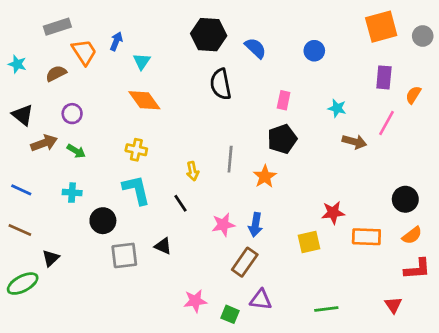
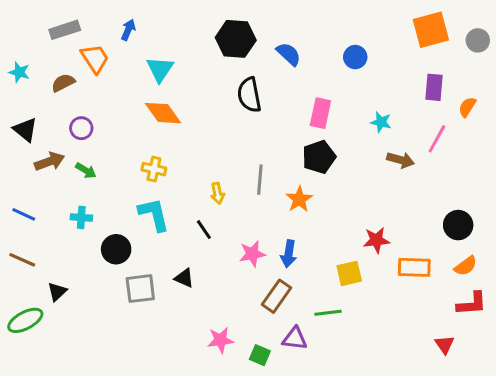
blue arrow: (116, 41) -> (128, 30), moved
cyan triangle: (142, 61) -> (160, 69), size x1.4
pink rectangle: (284, 100) -> (320, 113), size x1.4
green line: (326, 309) -> (328, 313), moved

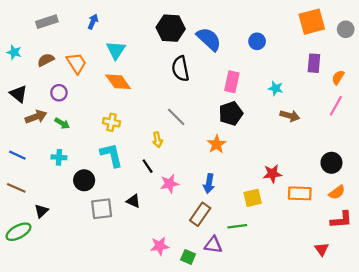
blue semicircle: (289, 54) -> (209, 39), size x1.4
orange trapezoid: (95, 59) -> (76, 63), moved
pink line: (437, 139) -> (336, 106), moved
gray line: (260, 180) -> (176, 117), moved, turned -50
pink star: (252, 254) -> (169, 184), moved

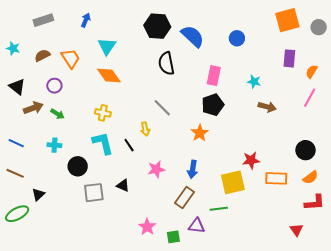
black line: (148, 166) -> (129, 145), moved
yellow square: (253, 198) -> (233, 182), size x1.4
pink star: (160, 246) -> (147, 227), turned -30
green square: (188, 257) -> (173, 237), turned -32

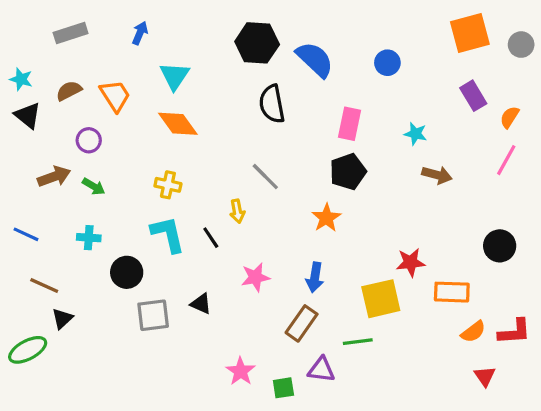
purple rectangle: (289, 58) -> (473, 96), turned -36
black triangle: (17, 87) -> (28, 116), moved
brown line: (15, 173) -> (44, 285), moved
orange semicircle: (311, 177) -> (473, 332), moved

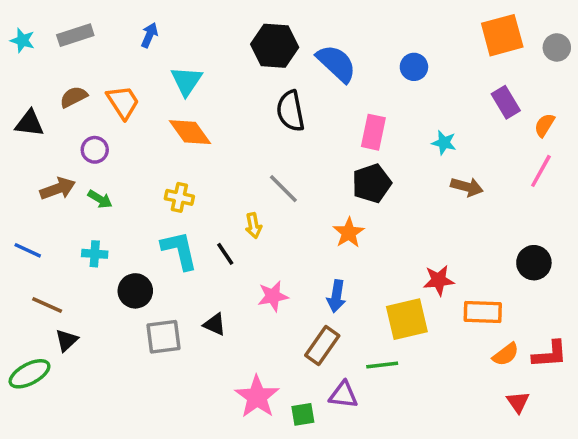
cyan star: (21, 79) -> (22, 40), moved
black triangle: (28, 116) -> (29, 123), turned -32
pink star: (241, 371) -> (257, 397), size x1.4

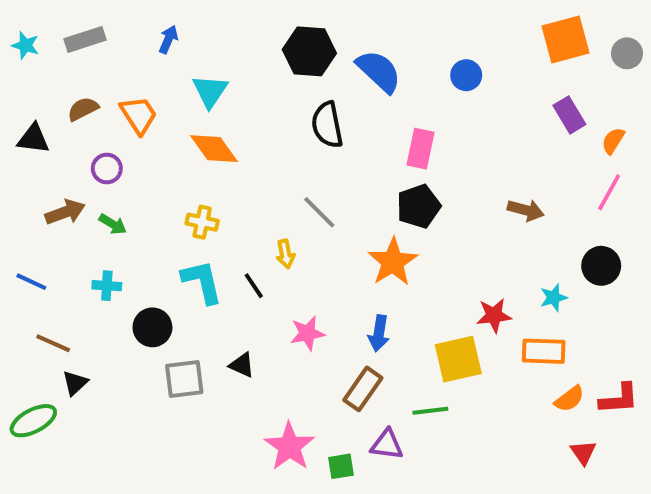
cyan star: (444, 143) -> (554, 298), moved, turned -30
orange star: (349, 233) -> (393, 262), size x1.4
black circle: (534, 263) -> (601, 266), moved

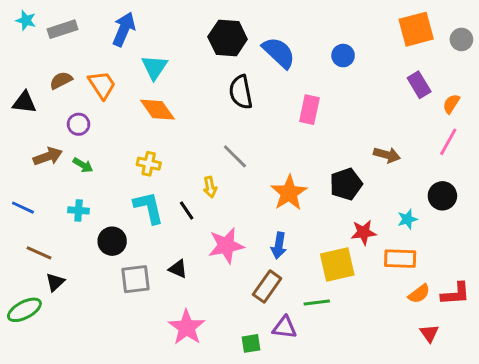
blue arrow: (168, 39) -> (124, 29), size x1.6
cyan star: (25, 45) -> (26, 20), moved
black pentagon: (419, 206) -> (346, 184), moved
pink star: (307, 333) -> (226, 246), size x1.4
pink star: (289, 446) -> (187, 327), moved

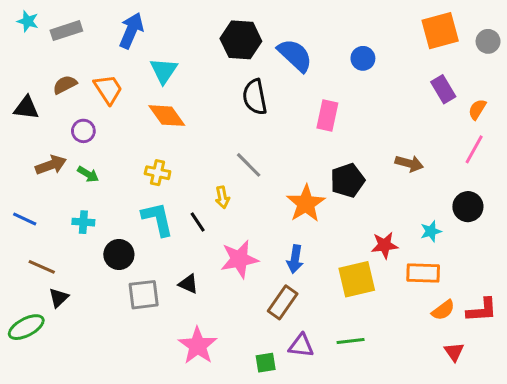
black pentagon: (346, 184) -> (347, 180), moved
green line: (317, 303) -> (351, 341), moved

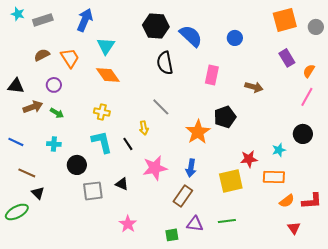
black triangle: (26, 108) -> (16, 86), moved
brown arrow: (409, 163) -> (254, 87), moved
black triangle: (59, 298) -> (38, 193), turned -32
pink star: (198, 346) -> (128, 224), size x0.7

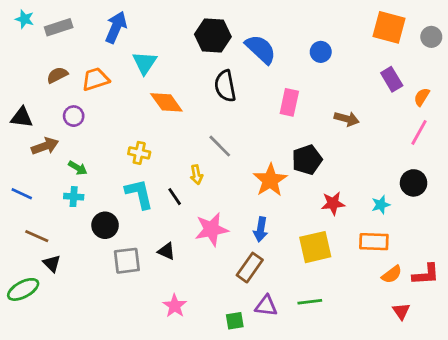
orange square: (285, 20) -> (389, 27), turned 30
orange trapezoid: (70, 58) -> (95, 79), turned -75
orange diamond: (108, 75) -> (166, 102), moved
green arrow: (57, 113) -> (78, 168), moved
red star: (249, 159) -> (333, 203), moved

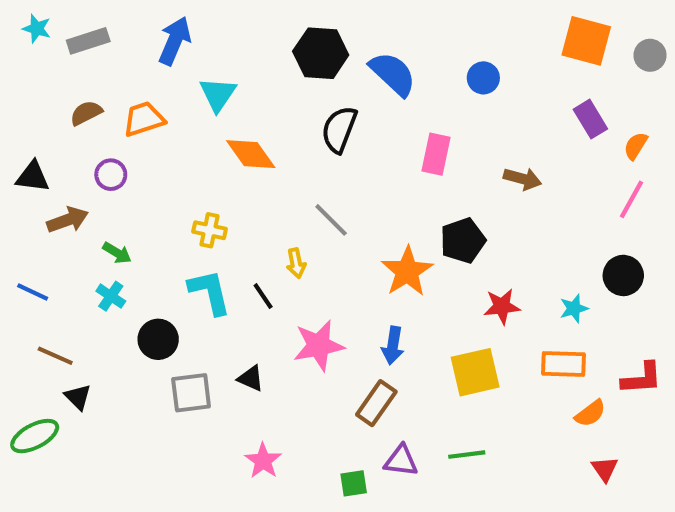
black semicircle: (225, 86) -> (339, 129), turned 32
cyan cross: (74, 197) -> (111, 296), turned 30
red L-shape: (426, 274) -> (642, 378), moved

